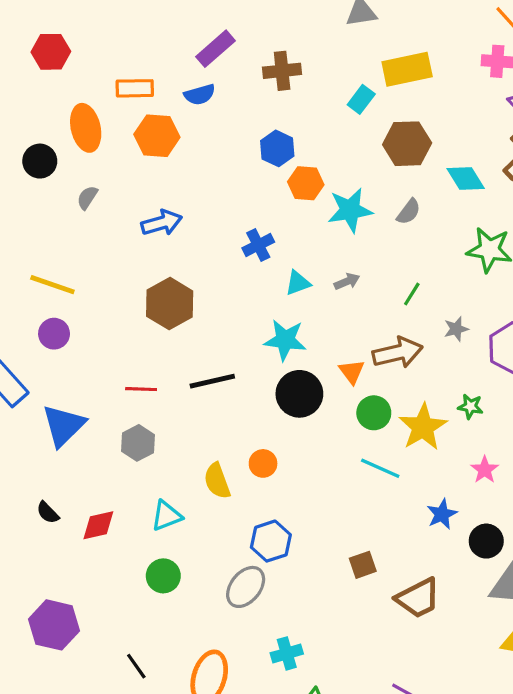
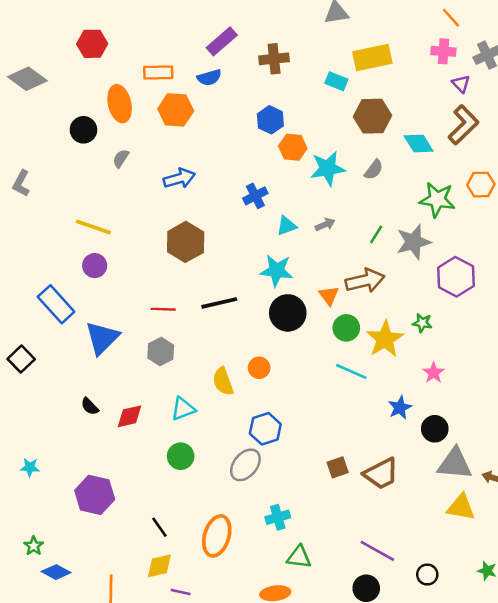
cyan rectangle: (361, 99) -> (336, 81), turned 75
gray star: (456, 329) -> (414, 242), moved, size x1.8
brown square: (363, 565) -> (338, 467), moved

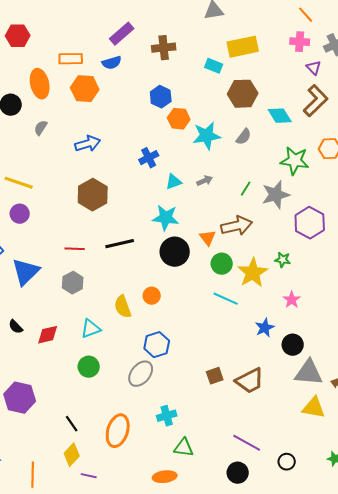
yellow diamond: (159, 566) -> (72, 455), turned -35

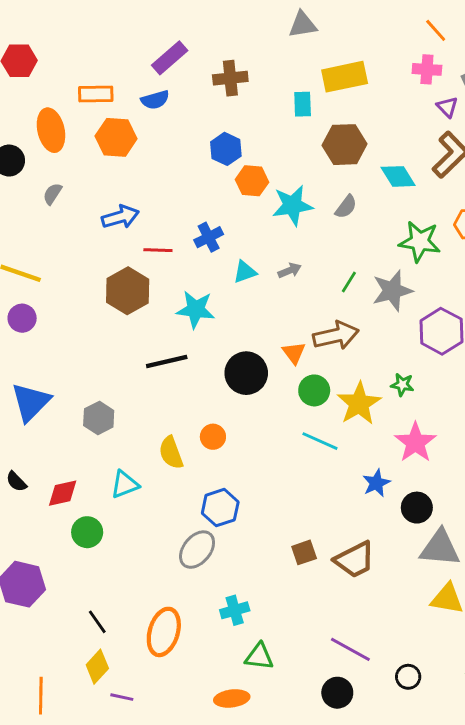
cyan rectangle: (214, 66) -> (303, 104), turned 66
cyan star: (166, 218) -> (196, 309), moved
red line: (75, 249) -> (158, 250), moved
pink star: (292, 300) -> (415, 443), size x1.6
green circle: (89, 367) -> (87, 532), moved

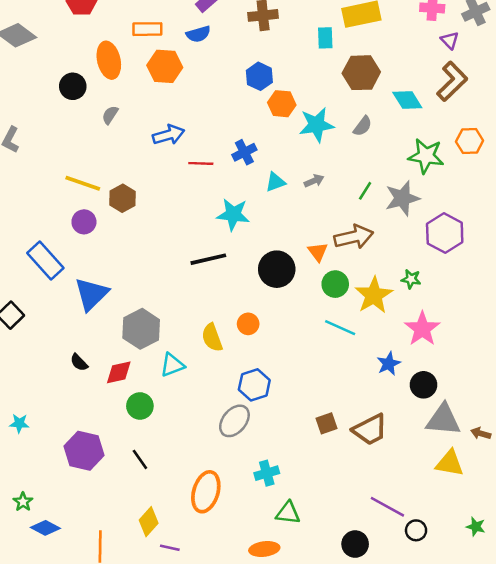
brown hexagon: (128, 291) -> (123, 198), moved, size x0.7
gray hexagon: (99, 418) -> (141, 329), moved, size x1.4
black line: (97, 622) -> (140, 459), moved
purple line: (350, 649) -> (387, 507), moved

